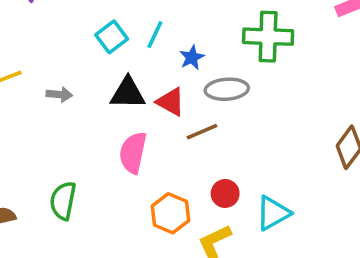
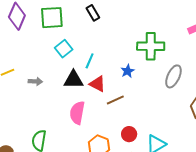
cyan line: (155, 35) -> (90, 61), moved
blue star: (192, 57) -> (128, 71), moved
gray ellipse: (227, 89) -> (173, 76), moved, turned -60

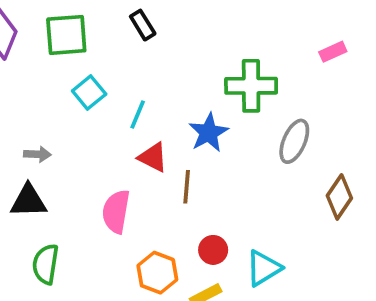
blue star: (128, 71) -> (209, 133), size x1.5
black triangle: (73, 80) -> (28, 201), moved
brown line: (115, 100) -> (187, 187), turned -60

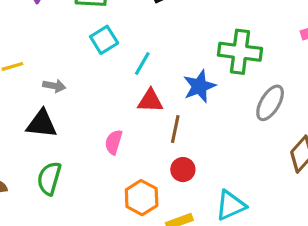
red triangle: (153, 157) -> (150, 101), turned -32
pink semicircle: (116, 211) -> (114, 142), size x0.7
red circle: (213, 250) -> (183, 170), moved

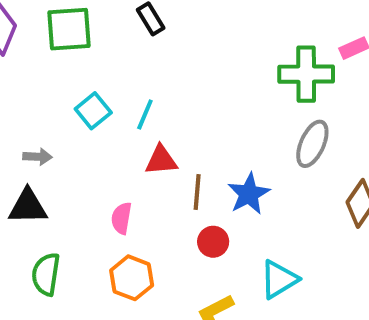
cyan square: (104, 40) -> (93, 111), moved
green cross: (240, 52) -> (306, 74), moved
blue star: (199, 86) -> (249, 194), moved
orange hexagon: (142, 198) -> (132, 278), moved

